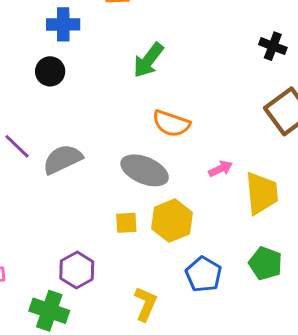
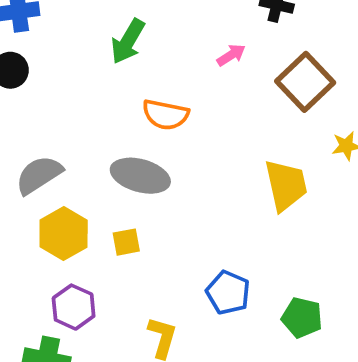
pink arrow: (221, 169) -> (231, 55), moved
yellow hexagon: (172, 221) -> (64, 234), moved
green pentagon: (265, 263) -> (302, 318), moved

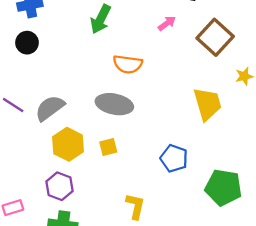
blue pentagon: (228, 293) -> (174, 158), moved
purple hexagon: (74, 307) -> (60, 186), moved
green pentagon: (302, 318) -> (223, 187), size x1.4

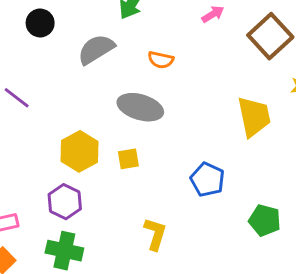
orange semicircle: (128, 64) -> (161, 60), size x0.7
gray semicircle: (50, 108) -> (96, 49), moved
green pentagon: (223, 187) -> (265, 220), size x0.7

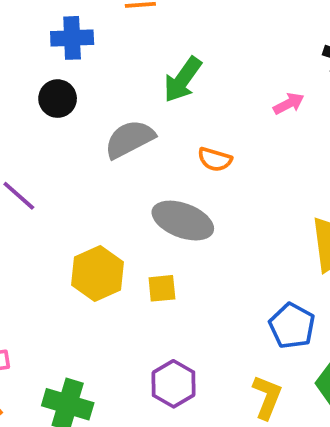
blue pentagon: (207, 180) -> (292, 326), moved
purple hexagon: (65, 202) -> (174, 384), moved
yellow L-shape: (155, 234) -> (267, 397), moved

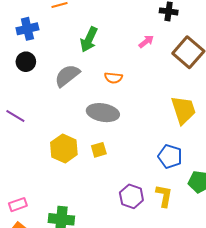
purple hexagon: (174, 384) -> (131, 196), moved

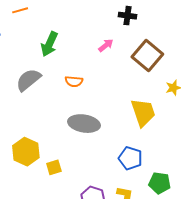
gray ellipse: (103, 113) -> (84, 124), moved
yellow square: (99, 150) -> (54, 167), moved

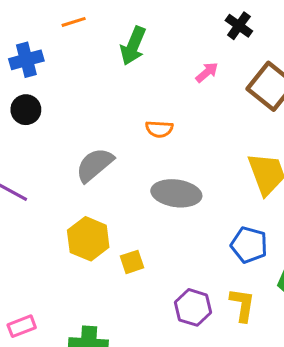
black cross: (128, 16) -> (239, 26), turned 30
green arrow: (49, 44) -> (133, 46), moved
gray semicircle: (28, 80) -> (95, 165), moved

